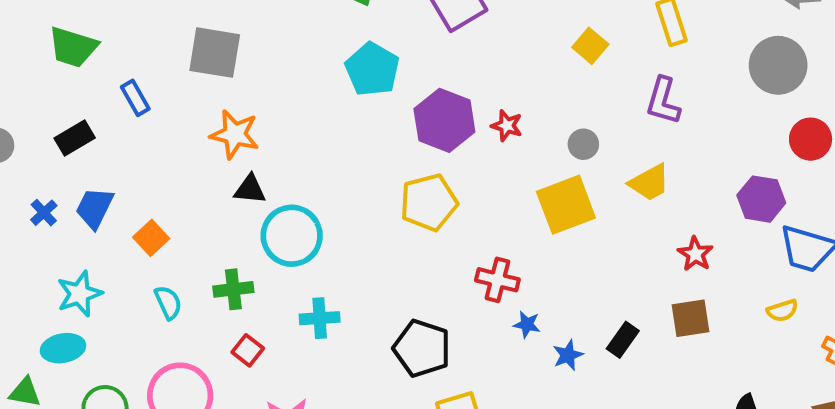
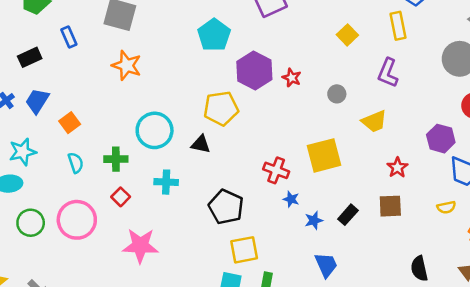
black triangle: (250, 189) -> (201, 144), moved
yellow pentagon: (429, 202) -> (221, 108), moved
yellow square: (566, 205) -> (324, 155), moved

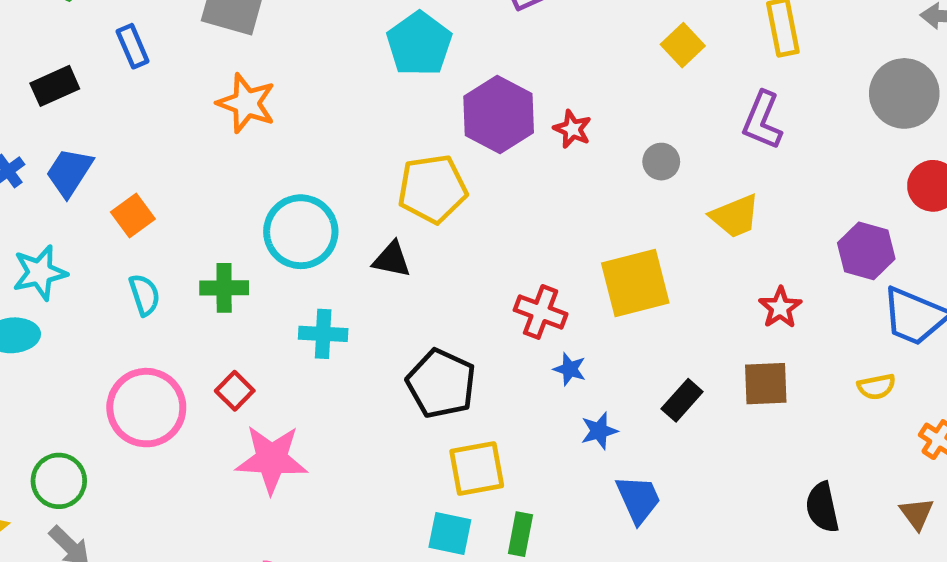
red square: (121, 197) -> (235, 391), moved
blue star: (314, 220) -> (599, 431), moved
green circle: (31, 223) -> (59, 481), moved

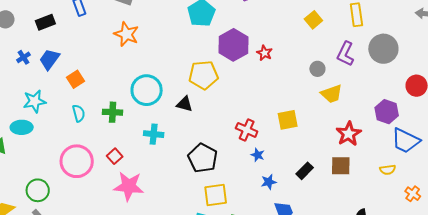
gray circle: (904, 93) -> (383, 49), moved
gray circle: (661, 162) -> (317, 69), moved
yellow square: (635, 283) -> (288, 120), size x0.7
red star: (780, 308) -> (349, 134), size x1.4

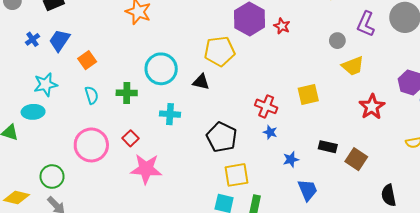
blue star: (258, 155) -> (270, 132), moved
brown square: (341, 166) -> (356, 159), moved, turned 35
black rectangle: (305, 171) -> (328, 147), turned 60

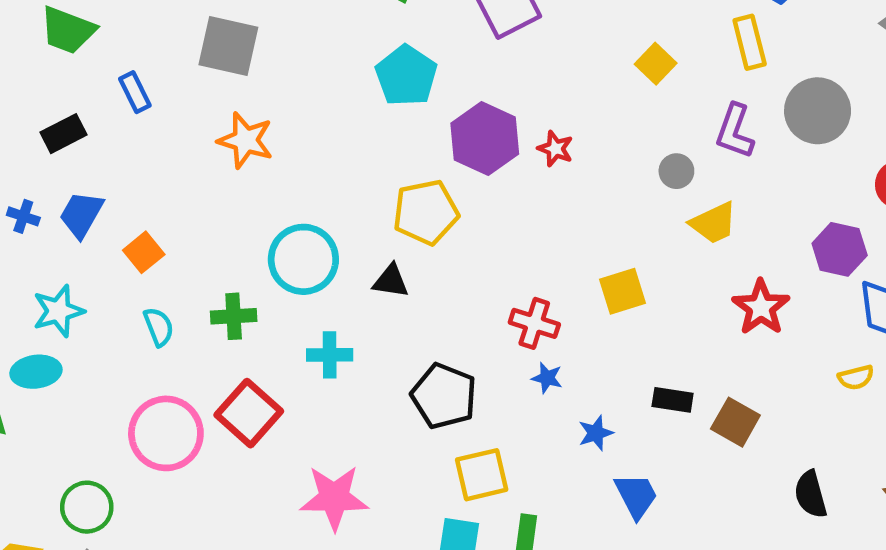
blue cross: (32, 39) -> (23, 216), turned -32
red square: (130, 138) -> (249, 413), size x1.8
pink star: (146, 169) -> (334, 498), moved

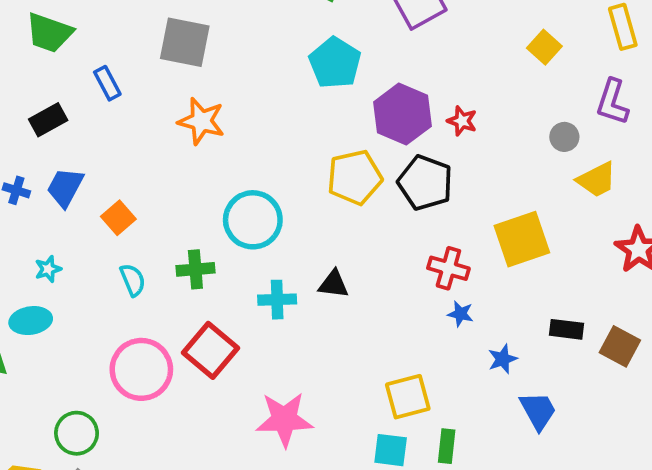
black triangle: (391, 281) -> (334, 284), moved
yellow square: (623, 291) -> (522, 239), size x1.4
cyan star: (58, 311) -> (48, 269), size x0.6
black pentagon: (444, 396) -> (425, 183), moved

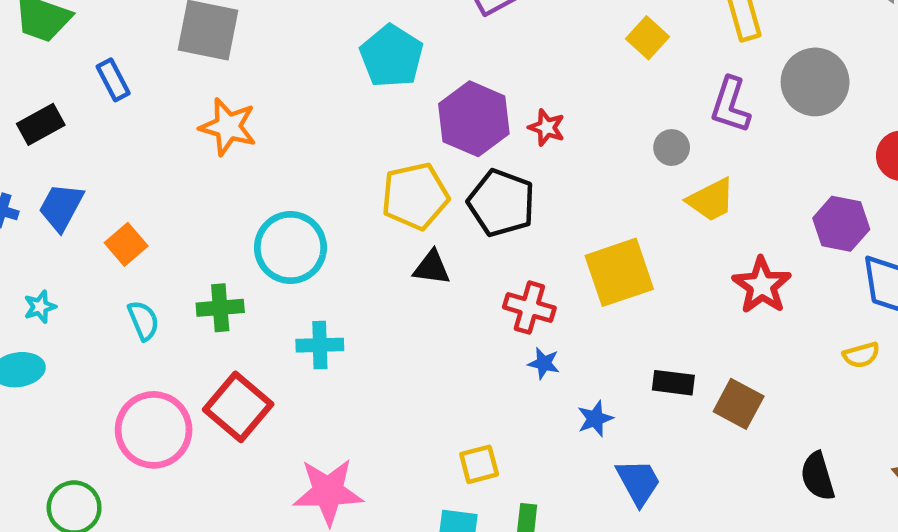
black triangle: (334, 284) -> (432, 268), moved
yellow square: (408, 397) -> (479, 464), size x0.7

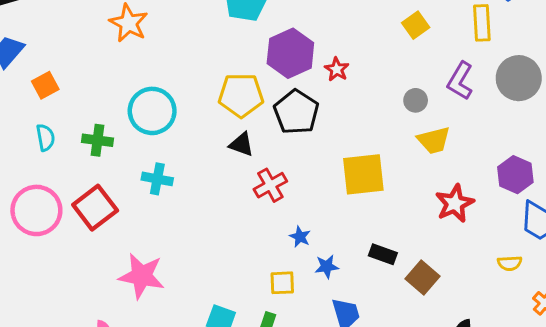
red cross: (529, 308) -> (270, 185), moved, turned 32
blue star: (544, 363) -> (300, 237), moved
yellow square: (479, 464) -> (282, 283), moved

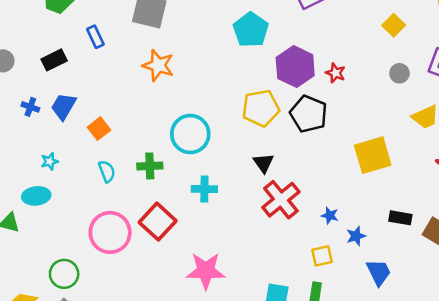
gray circle: (416, 100) -> (399, 73), moved
black triangle: (241, 144) -> (263, 163), moved, turned 45
red cross: (270, 185) -> (281, 200), moved, size x1.4

